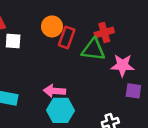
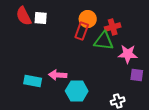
orange circle: (52, 26) -> (88, 19), moved
white square: (13, 41) -> (41, 18), moved
pink arrow: (54, 91) -> (58, 75), moved

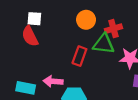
red semicircle: (24, 16) -> (30, 36), moved
red rectangle: (82, 31) -> (79, 56), moved

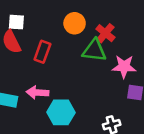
red cross: (113, 29) -> (105, 33), turned -35
red rectangle: (79, 56) -> (42, 52), moved

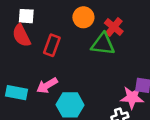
pink star: (124, 67) -> (132, 98), moved
pink arrow: (37, 93) -> (47, 85), turned -35

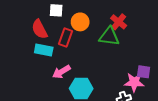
white square: (26, 16) -> (56, 10), moved
orange circle: (83, 17) -> (80, 22), moved
cyan rectangle: (17, 93) -> (44, 50), moved

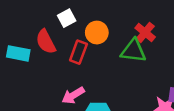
white square: (56, 10) -> (67, 18), turned -32
cyan rectangle: (44, 50) -> (18, 53), moved

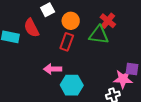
red rectangle: (78, 52) -> (67, 42), moved
pink arrow: (73, 95) -> (53, 69), turned 30

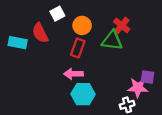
pink arrow: (53, 69) -> (73, 74), moved

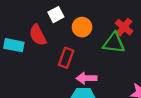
red rectangle: (78, 48) -> (66, 58), moved
pink arrow: (73, 74) -> (87, 78), moved

